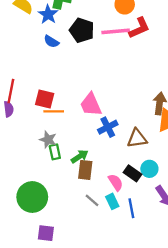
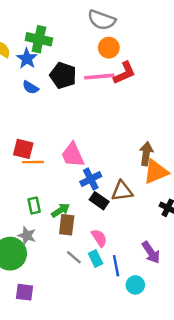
gray star: (48, 140) -> (27, 236), moved
cyan circle: (149, 169) -> (135, 285), moved
black rectangle: (133, 173) -> (99, 201), moved

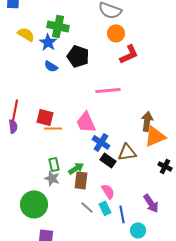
pink line: (99, 77) -> (108, 90), moved
blue cross: (91, 179) -> (101, 142), turned -30
gray star: (27, 236) -> (52, 178), moved

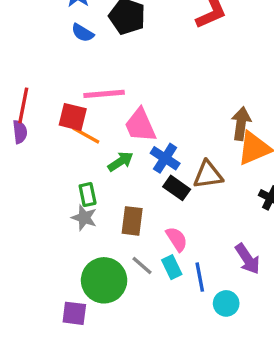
pink line: (108, 90) -> (104, 94), moved
orange line: (53, 128) -> (86, 135), turned 30
green arrow: (76, 168) -> (121, 162), moved
green circle: (34, 204) -> (104, 280), moved

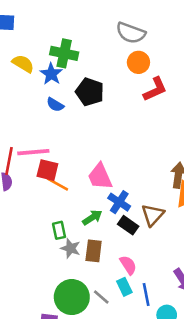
pink line: (104, 94) -> (33, 152), moved
green arrow: (121, 162) -> (92, 218), moved
brown triangle: (208, 175) -> (153, 215), turned -40
gray star: (84, 218) -> (71, 248), moved
gray line: (142, 265) -> (101, 297), moved

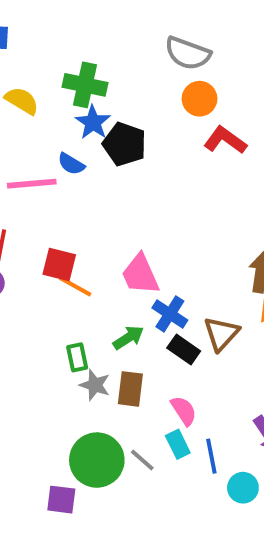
blue star: (51, 74) -> (93, 122), moved
red L-shape: (155, 89) -> (225, 140), turned -120
pink line: (33, 152) -> (32, 184), moved

